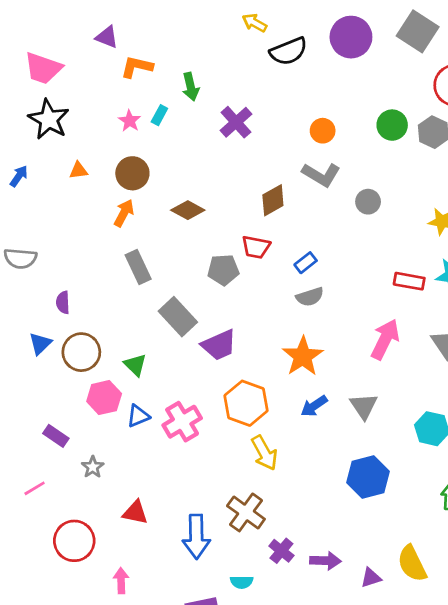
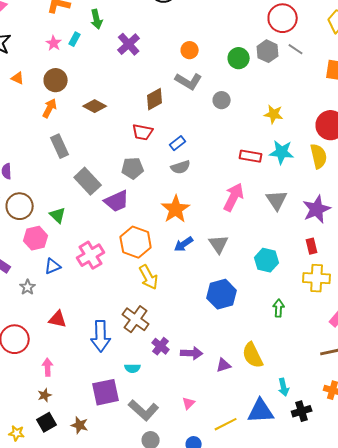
green circle: (392, 125) -> (239, 58), moved
orange triangle: (79, 170) -> (18, 78), turned 32
gray pentagon: (223, 270) -> (133, 168), moved
blue triangle: (138, 416) -> (53, 266), moved

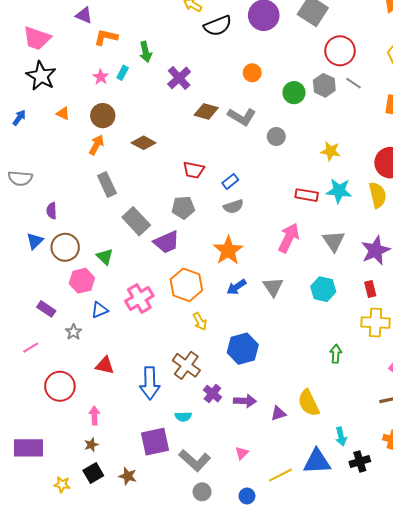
orange circle: (190, 50) -> (252, 73), moved
brown diamond: (155, 99) -> (206, 111), moved, turned 45
cyan hexagon: (267, 260) -> (323, 289), moved
yellow arrow: (149, 277) -> (200, 321), size x0.7
blue hexagon: (222, 294) -> (243, 349), moved

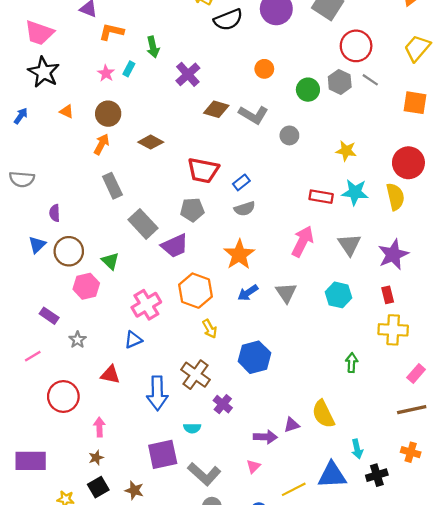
red trapezoid: (194, 170) -> (203, 170), size x1.4
blue triangle: (100, 310) -> (133, 340), moved
purple arrow: (245, 401) -> (265, 437), moved

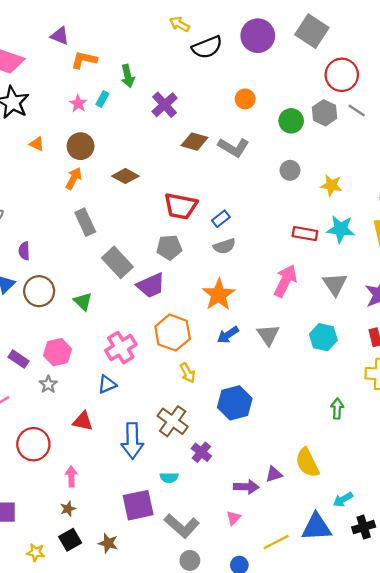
gray circle: (289, 135) -> (290, 170), moved
pink hexagon: (86, 286) -> (58, 352), moved
cyan arrow: (357, 449) -> (343, 499), turned 72

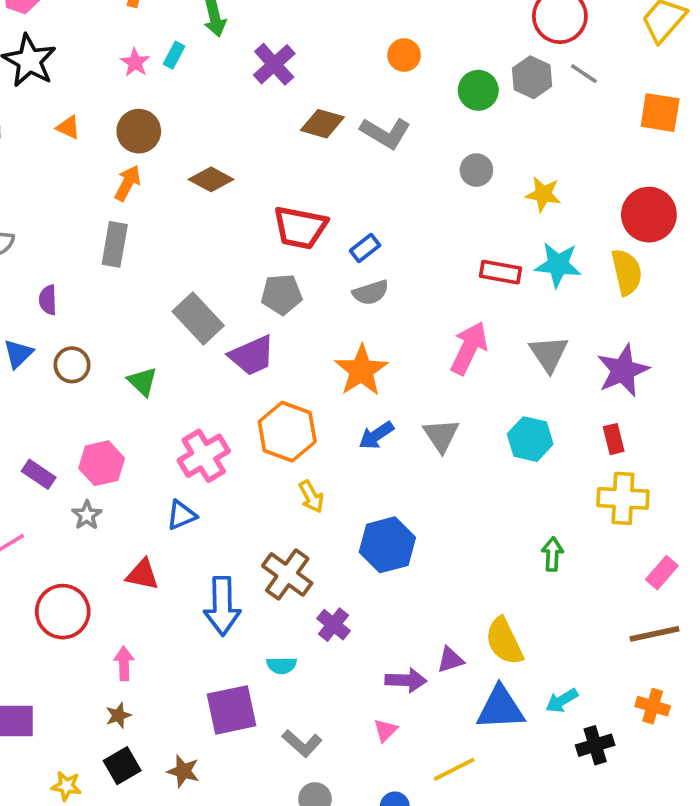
gray rectangle: (85, 222) -> (115, 244), moved, turned 35
brown circle: (39, 291) -> (72, 365), size x0.7
gray L-shape: (182, 526) -> (302, 743), size x0.7
blue triangle: (316, 527) -> (501, 708), moved

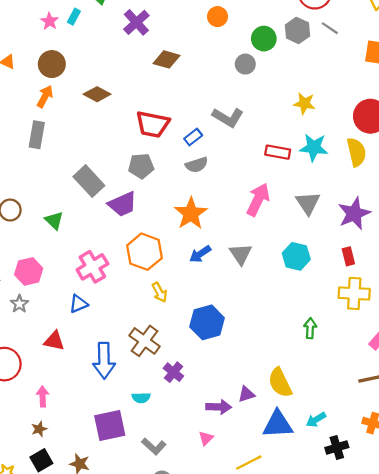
gray L-shape: (385, 133) -> (228, 117), moved
gray circle: (476, 170) -> (245, 64), moved

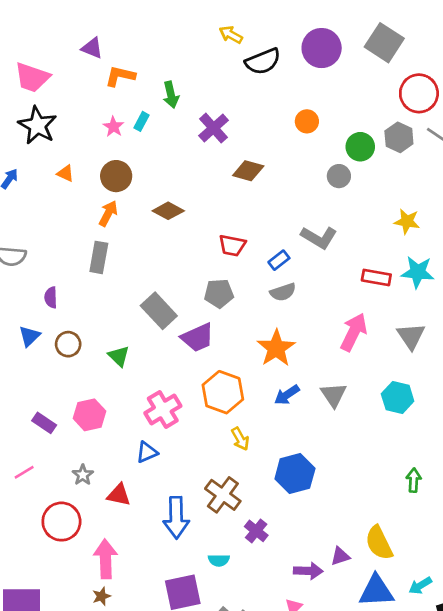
red trapezoid: (153, 124) -> (232, 245), size x0.7
gray star: (19, 304) -> (83, 475), moved
pink arrow: (43, 397) -> (105, 559), size x1.6

